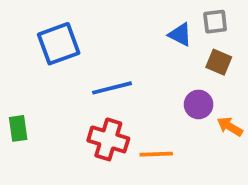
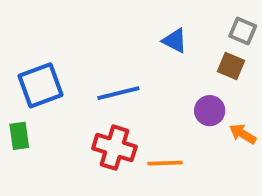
gray square: (215, 22) -> (243, 31), moved, turned 30
blue triangle: (180, 35) -> (175, 41), moved
blue square: (59, 44) -> (41, 85), moved

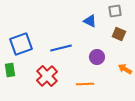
gray square: (243, 31) -> (115, 11), moved, turned -32
purple circle: (210, 111) -> (97, 57), moved
red cross: (114, 148) -> (47, 76), moved, turned 30

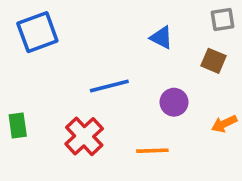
gray square: (115, 11) -> (222, 20), moved
blue square: (21, 44) -> (37, 32), moved
orange arrow: (125, 69) -> (224, 124), turned -56

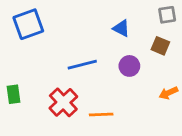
purple circle: (174, 102) -> (129, 66), moved
orange line: (152, 151) -> (101, 114), moved

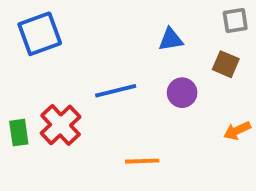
blue triangle: (121, 28) -> (171, 39), turned -36
red cross: (63, 102) -> (61, 125), moved

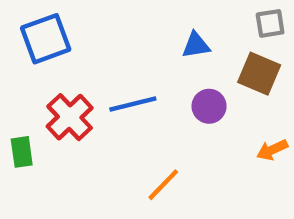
brown square: (226, 64) -> (259, 74), size x1.4
red cross: (61, 125) -> (70, 117), moved
orange line: (142, 161) -> (163, 185), turned -44

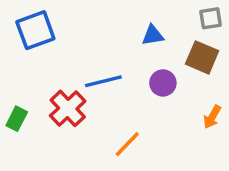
red cross: (70, 117) -> (68, 108), moved
orange arrow: (272, 150) -> (212, 117), turned -35
green rectangle: (22, 152) -> (17, 119), turned 35

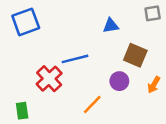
brown square: (202, 57) -> (135, 55), moved
purple circle: (163, 83) -> (119, 81), moved
green rectangle: (17, 119) -> (22, 111), moved, turned -35

